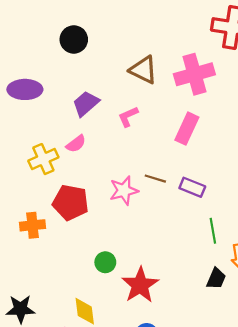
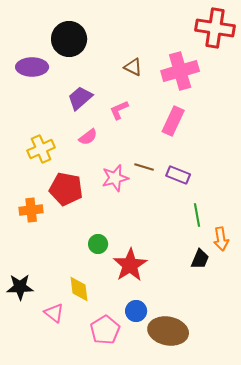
black circle: (74, 39) -> (69, 39), size x1.4
brown triangle: (143, 70) -> (133, 67), size x0.7
purple ellipse: (25, 89) -> (32, 67), moved
pink semicircle: (76, 144) -> (88, 137), moved

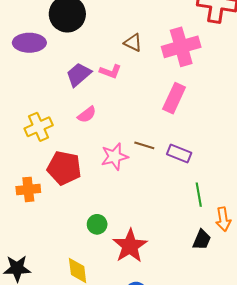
pink L-shape: (119, 110) -> (110, 71), moved, turned -135

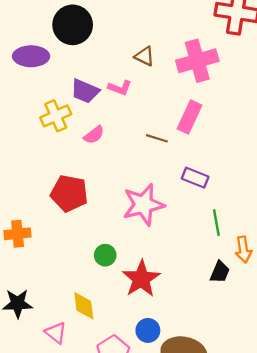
purple trapezoid: (79, 75) -> (85, 91), turned -116
yellow cross: (39, 127) -> (56, 116), moved
brown line: (144, 145) -> (157, 138), moved
pink star: (115, 157) -> (143, 205), moved, size x1.4
orange cross: (28, 189) -> (18, 234), moved

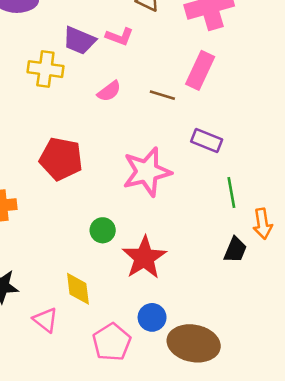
yellow cross: (56, 116) -> (45, 69), turned 32
pink semicircle: (94, 135) -> (109, 91), moved

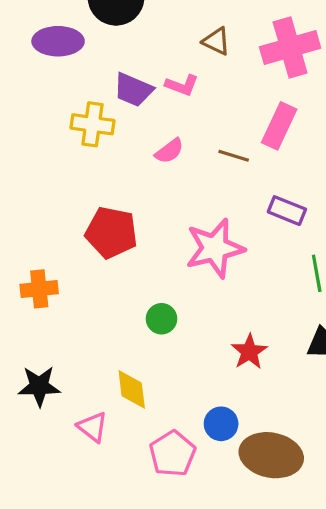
red star: (144, 258) -> (249, 352), moved, size x0.7

